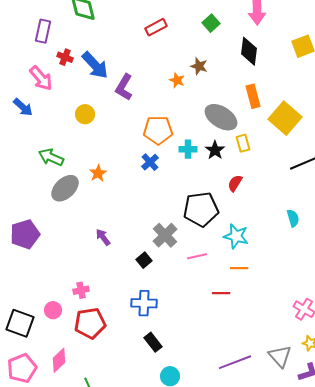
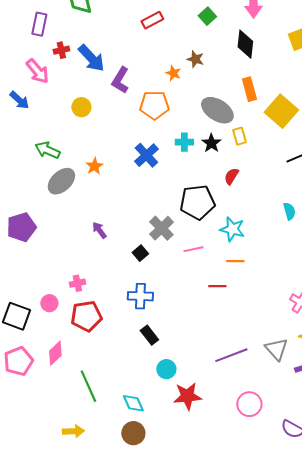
red cross: (65, 57) -> (61, 50), turned -35
orange pentagon: (158, 130) -> (154, 105), moved
blue cross: (150, 162) -> (146, 155), size x1.4

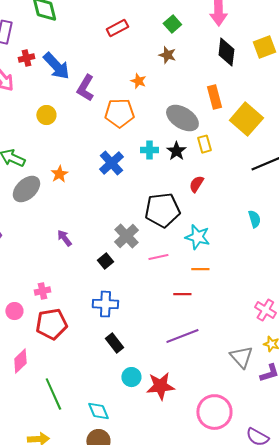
black diamond: (245, 44) -> (226, 52), moved
brown star: (195, 59) -> (167, 55), moved
purple line: (231, 355) -> (182, 336), moved
red star: (187, 396) -> (160, 386), moved
pink circle: (249, 404) -> (214, 412), size x1.4

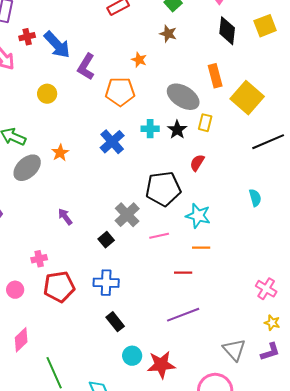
yellow rectangle: (204, 144) -> (205, 123), turned 30
pink cross: (42, 291) -> (39, 259), moved
red pentagon: (51, 324) -> (59, 287), moved
gray triangle: (241, 357) -> (234, 350), moved

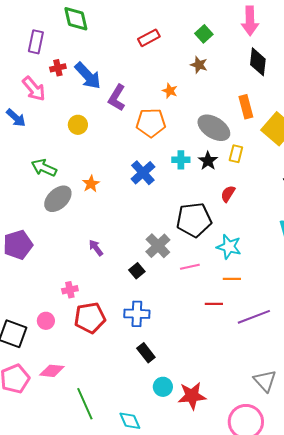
purple line: (183, 315) -> (254, 317), moved
pink diamond: (21, 340) -> (52, 371), turned 50

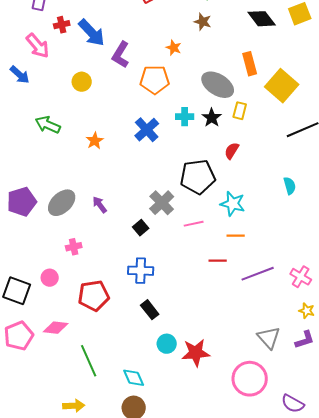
black diamond: (258, 62) -> (262, 19), turned -44
gray ellipse: (58, 199) -> (62, 203), moved
red pentagon: (90, 318) -> (94, 296), moved

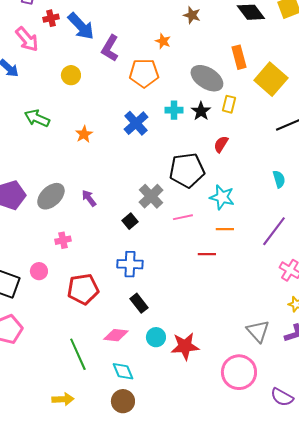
purple line: (258, 274) -> (274, 231), moved, turned -32
pink diamond: (56, 328) -> (116, 335), moved

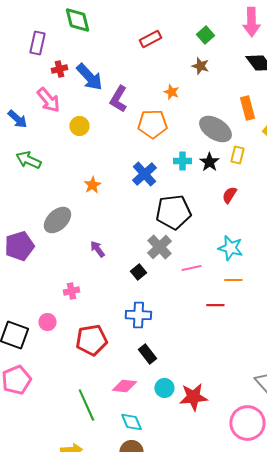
pink arrow: (27, 39) -> (48, 100), moved
green arrow: (37, 118) -> (28, 160), moved
black pentagon: (187, 170) -> (173, 212), moved
gray ellipse: (51, 196) -> (57, 220), moved

